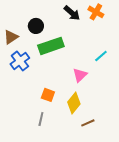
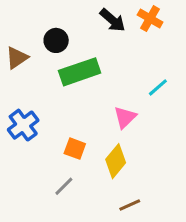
blue cross: (20, 61) -> (23, 125), moved
gray line: (41, 119) -> (64, 186), turned 32
brown line: (88, 123) -> (130, 205), moved

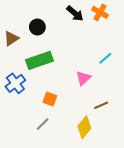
green rectangle: (80, 72) -> (39, 60), moved
yellow diamond: (116, 161) -> (84, 127), moved
brown line: (130, 205) -> (101, 105), moved

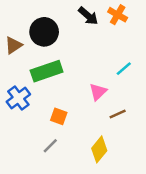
black circle: (37, 27) -> (44, 32), size x1.5
brown line: (101, 105) -> (118, 114), moved

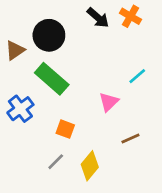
green rectangle: (47, 71) -> (52, 79), turned 60
brown line: (118, 114) -> (130, 139), moved
yellow diamond: (99, 149) -> (90, 166), moved

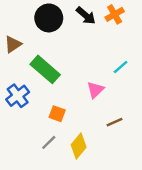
orange cross: (130, 16) -> (115, 14), turned 30
black circle: (49, 35) -> (49, 18), moved

